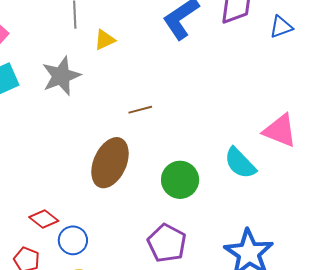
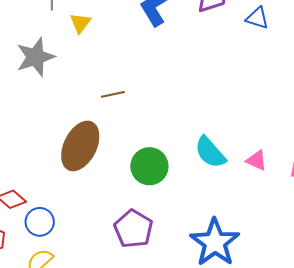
blue triangle: (281, 27) -> (257, 18), turned 35
yellow triangle: (105, 40) -> (80, 23), turned -30
pink triangle: (280, 131) -> (257, 160), moved, size x0.6

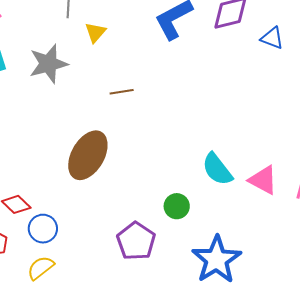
brown line: (113, 94) -> (122, 92), moved
pink triangle: (257, 160) -> (263, 180), size x1.4
green circle: (149, 166) -> (177, 206), moved, size x0.7

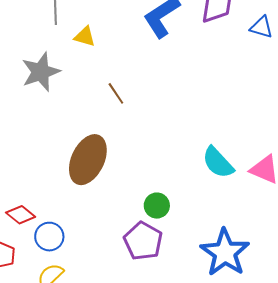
yellow triangle: (95, 32) -> (85, 37), turned -50
brown line: (122, 92) -> (116, 93), turned 70
green circle: (177, 206) -> (157, 206), moved

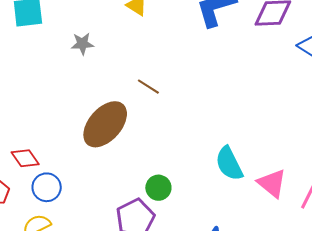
gray star: (41, 72) -> (82, 44), moved, size x0.6
brown line: (116, 93) -> (148, 87), moved, turned -40

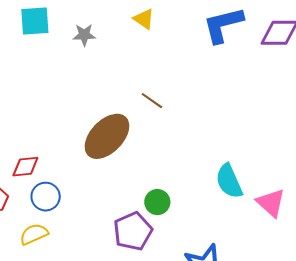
gray star: (82, 44) -> (84, 35), moved
red diamond: (25, 158) -> (25, 167), turned -64

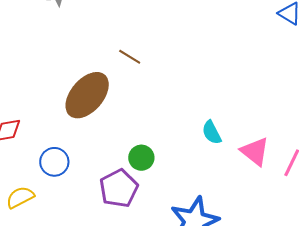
cyan semicircle: (229, 181) -> (212, 132), size x0.7
blue circle: (46, 197) -> (54, 162), moved

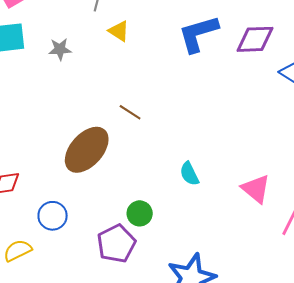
cyan semicircle: (212, 132) -> (189, 174), moved
pink triangle: (255, 151) -> (256, 189), moved

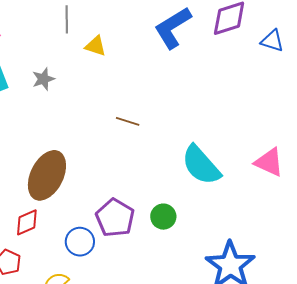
brown ellipse: (87, 150) -> (47, 175), moved
cyan semicircle: (189, 174) -> (201, 165), size x1.8
purple pentagon: (116, 244) -> (115, 218), moved

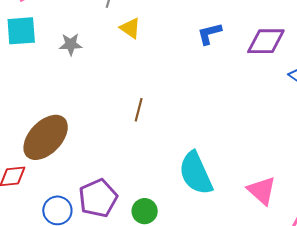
blue L-shape: (173, 28) -> (209, 34), size x0.6
brown line: (128, 121) -> (139, 110), turned 70

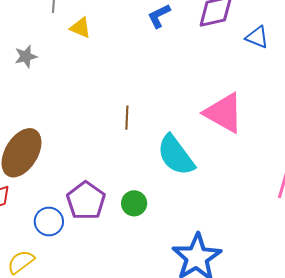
brown line: (139, 110) -> (127, 118), moved
pink triangle: (262, 191) -> (224, 113), moved, size x1.4

